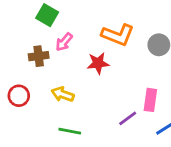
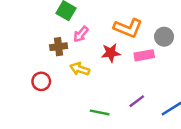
yellow arrow: (63, 94) -> (80, 69), moved
pink rectangle: (150, 100) -> (144, 55), moved, turned 72
green line: (70, 131) -> (100, 112), moved

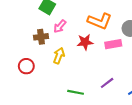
yellow arrow: (80, 69) -> (59, 56), turned 91

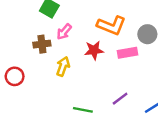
red circle: (26, 66) -> (15, 76), moved

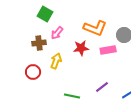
red circle: (15, 76) -> (33, 72), moved

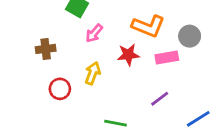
brown cross: (39, 43) -> (46, 49), moved
purple line: (102, 87) -> (160, 99), moved

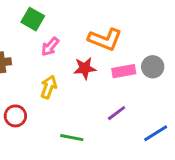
gray circle: (190, 36) -> (153, 67), moved
red circle: (60, 89) -> (15, 116), moved

